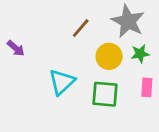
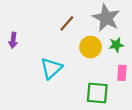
purple arrow: (16, 48) -> (13, 40), turned 56
green square: (105, 94) -> (97, 93), moved

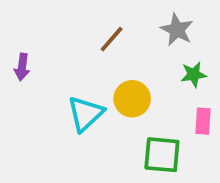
gray star: (106, 18) -> (177, 30), size x0.7
yellow circle: (91, 47) -> (132, 99), moved

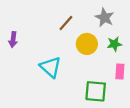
yellow circle: (132, 99) -> (87, 44), moved
cyan triangle: (85, 114) -> (51, 67), turned -35

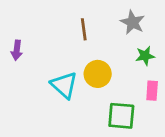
brown line: (66, 23) -> (84, 29), turned -49
yellow circle: (87, 44) -> (98, 74), moved

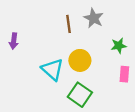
gray star: (133, 22) -> (94, 18), moved
green square: (121, 116) -> (80, 95), moved, turned 30

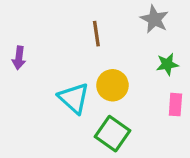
gray star: (94, 18) -> (154, 19), moved

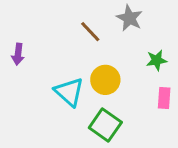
gray star: (154, 19) -> (129, 18), moved
brown line: (96, 34) -> (90, 32), turned -35

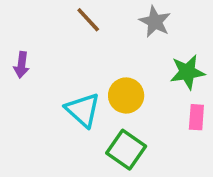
brown line: (90, 32) -> (88, 20), moved
green star: (157, 60) -> (187, 72), size x1.4

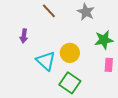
purple arrow: (21, 65) -> (24, 36), moved

